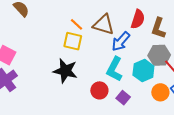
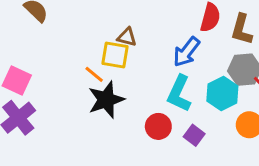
orange line: (77, 24) -> (94, 74), moved
brown triangle: (104, 25) -> (127, 37), moved, size x0.6
black star: (65, 71) -> (106, 100), turned -30

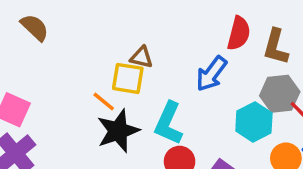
cyan L-shape: (179, 94) -> (169, 123), moved

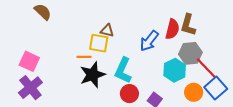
red semicircle: (239, 33) -> (172, 29), moved
orange line: (104, 101) -> (84, 57), turned -40

